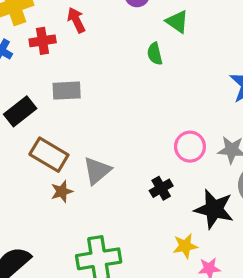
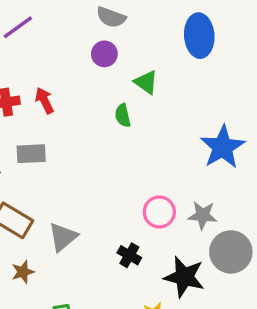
red arrow: (76, 20) -> (44, 100), moved
black cross: (161, 188) -> (129, 255), turned -30
brown star: (62, 191) -> (23, 272), moved

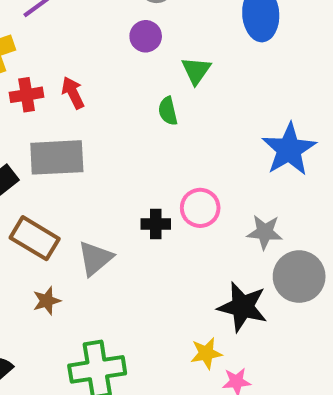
green triangle: (146, 82) -> (196, 71), turned 30
gray rectangle: (31, 154) -> (57, 157), size x1.5
pink circle: (159, 212) -> (200, 208), moved
black cross: (129, 255) -> (156, 224), moved, turned -30

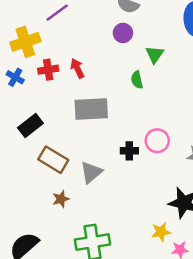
gray rectangle: (57, 157) -> (91, 109), moved

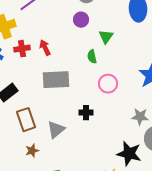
pink circle: (157, 141) -> (108, 84), moved
brown rectangle: (53, 160) -> (26, 120), turned 40

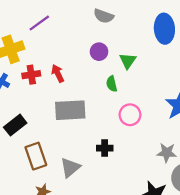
purple circle: (81, 20) -> (99, 52), moved

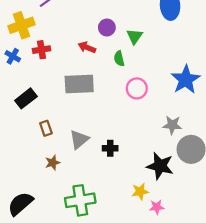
red arrow: (58, 73) -> (87, 47), moved, turned -42
black cross: (105, 148) -> (110, 148), moved
brown rectangle: (36, 156) -> (46, 128), size x0.6

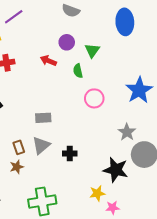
gray rectangle: (79, 84) -> (43, 118), moved, size x0.6
gray star: (172, 125) -> (127, 132), turned 30
brown rectangle: (46, 128) -> (19, 147), moved

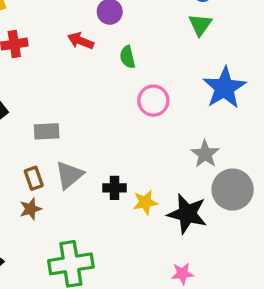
green triangle: (92, 50) -> (200, 25), moved
gray rectangle: (43, 118) -> (47, 131), moved
yellow star: (97, 193) -> (145, 202), moved

